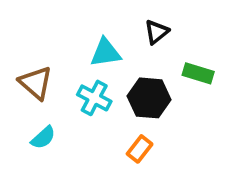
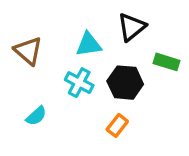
black triangle: (157, 32) -> (132, 27), size x1.4
brown triangle: (36, 83) -> (28, 51), moved

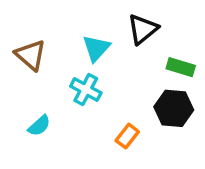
cyan triangle: (89, 44) -> (96, 48), turned -40
black hexagon: (125, 83) -> (174, 108), moved

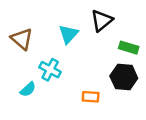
cyan cross: (86, 89) -> (50, 70), moved
orange rectangle: (127, 136) -> (91, 97), turned 56

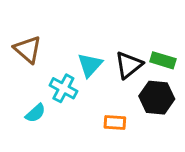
black triangle: (102, 21) -> (129, 65), moved
cyan triangle: (68, 34) -> (90, 65), moved

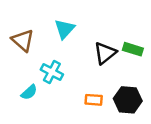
cyan triangle: (90, 65) -> (65, 29), moved
black hexagon: (157, 98) -> (128, 100), moved

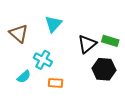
orange rectangle: (94, 100) -> (55, 83), moved
black hexagon: (128, 100) -> (104, 69), moved

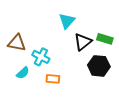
cyan triangle: (53, 24) -> (67, 21), moved
brown triangle: (19, 33) -> (17, 43), moved, turned -30

